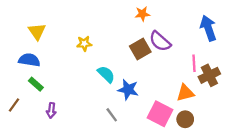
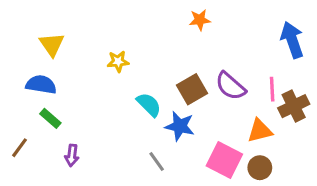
purple semicircle: (160, 41) -> (231, 86), moved
brown square: (140, 49) -> (192, 89), moved

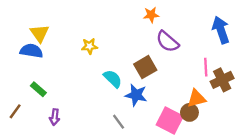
blue semicircle: (41, 85) -> (31, 51), moved
purple semicircle: (231, 86) -> (167, 42), moved
brown circle: (260, 168) -> (189, 112), moved

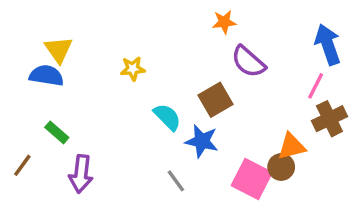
pink line: (206, 67) -> (316, 86), moved, turned 30
purple arrow: (55, 117) -> (81, 174), size x1.5

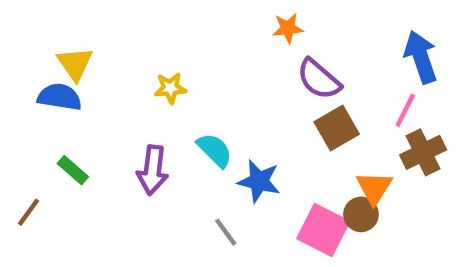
brown square: (216, 100) -> (337, 128), moved
orange triangle: (291, 146) -> (374, 188), turned -44
purple arrow: (81, 174) -> (153, 170), moved

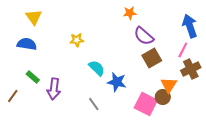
yellow triangle: (75, 64) -> (34, 17), moved
purple arrow: (153, 170) -> (54, 89), moved
gray line: (226, 232) -> (94, 104), moved

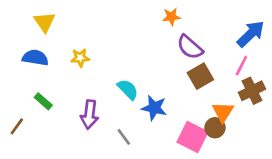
blue arrow: (190, 26) -> (251, 34), turned 65
yellow star: (77, 40) -> (80, 58), moved
purple arrow: (54, 89) -> (89, 115), moved

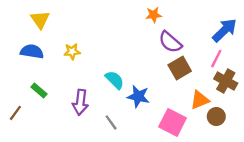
brown cross: (252, 91) -> (226, 81), turned -35
orange triangle: (223, 112) -> (200, 100), turned 36
brown circle: (215, 128) -> (216, 117), moved

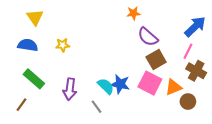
cyan semicircle: (115, 80) -> (106, 86), moved
green rectangle: (39, 91) -> (34, 79), size x1.5
brown line: (15, 113) -> (22, 105), moved
pink square: (173, 122) -> (150, 83), moved

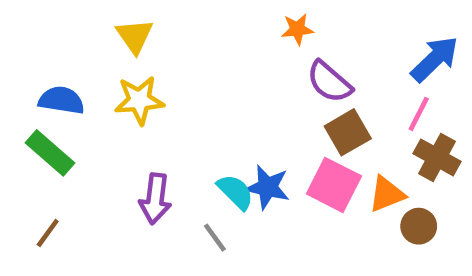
yellow triangle: (35, 17) -> (135, 36), moved
yellow star: (63, 45) -> (139, 100), size x1.5
green rectangle: (34, 79) -> (50, 153), moved

